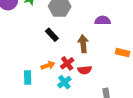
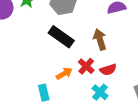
black rectangle: (52, 35) -> (61, 37), size x1.5
cyan cross: (64, 82) -> (100, 92), moved

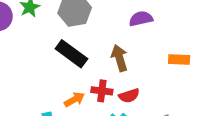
red cross: (86, 66) -> (102, 91), turned -35

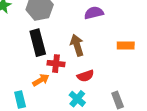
black rectangle: (71, 54) -> (38, 43), turned 40
red cross: (102, 91) -> (56, 64), moved

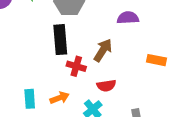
brown arrow: (77, 45) -> (103, 50), turned 40
orange arrow: (41, 80) -> (60, 98), moved

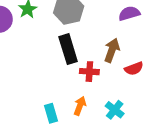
red semicircle: (106, 86) -> (134, 69), moved
orange arrow: (60, 98) -> (80, 106), turned -36

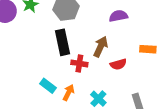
cyan rectangle: (51, 113) -> (48, 86), moved, turned -42

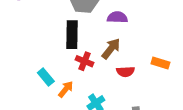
purple semicircle: (118, 16) -> (117, 17), moved

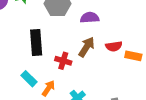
black rectangle: (72, 35) -> (36, 42), moved
red semicircle: (125, 72) -> (114, 46), moved

